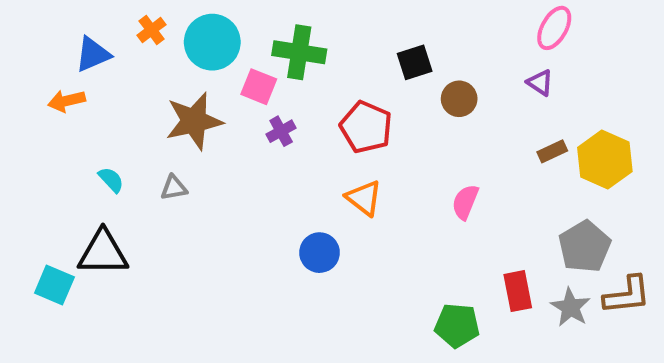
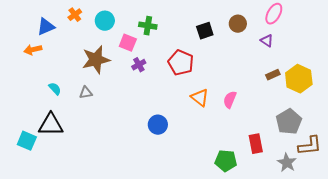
cyan circle: (212, 42) -> (105, 21), size x0.7
green cross: (299, 52) -> (148, 26), size x0.7
brown circle: (459, 99) -> (238, 24), moved
orange triangle: (364, 198) -> (200, 98), moved
gray star: (570, 307) -> (287, 163), moved

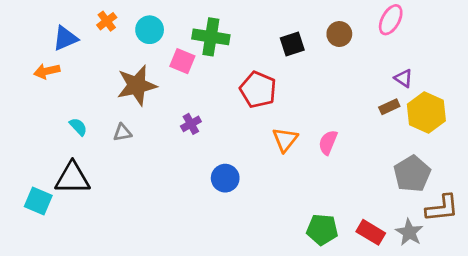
green cross: (148, 26) -> (211, 37), size x1.4
purple triangle: (267, 41) -> (404, 78), moved
purple cross: (139, 65) -> (191, 124), moved
orange triangle: (200, 98) -> (285, 140), turned 30
red rectangle: (256, 144) -> (371, 232), moved, turned -48

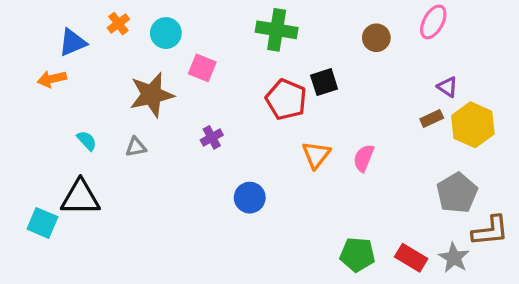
green cross: (211, 37) -> (277, 30), moved
black square: (292, 44) -> (324, 82), moved

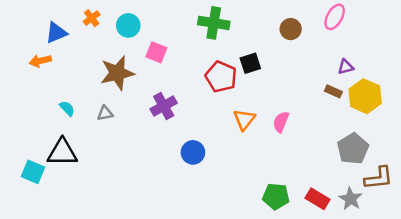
purple triangle: (448, 87) -> (346, 67), turned -49
brown rectangle: (432, 118) -> (333, 91), turned 49
purple cross: (212, 137) -> (164, 106), size x1.5

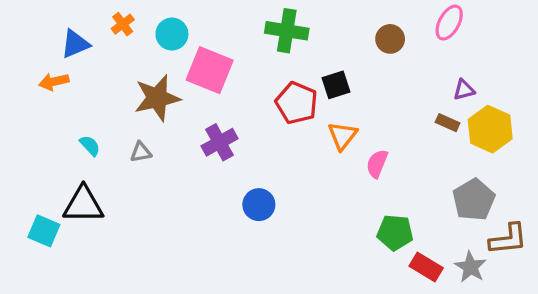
pink square: (156, 52) -> (210, 70), size x1.6
orange triangle: (244, 119) -> (343, 136), moved
green pentagon: (276, 196) -> (395, 233), moved

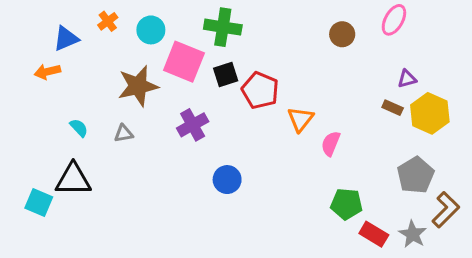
green cross: (287, 31) -> (223, 27), moved
black square: (336, 85) -> (226, 75), moved
brown L-shape: (508, 239) -> (446, 210), turned -39

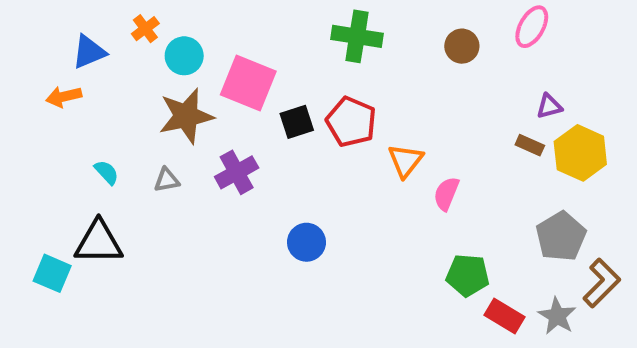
green cross: (223, 27) -> (357, 36), moved
cyan circle: (151, 30) -> (184, 56), moved
black square: (226, 75) -> (297, 122), moved
purple cross: (193, 125) -> (237, 172), moved

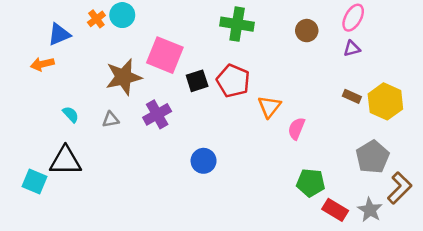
cyan circle: (184, 56) -> (122, 15), moved
purple triangle: (549, 106) -> (352, 49), moved

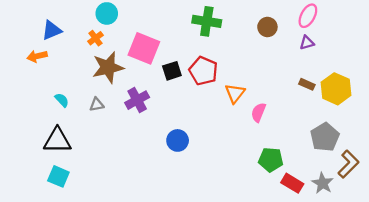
orange cross: (96, 19) -> (96, 38), moved
cyan square: (35, 181) -> (58, 176), moved

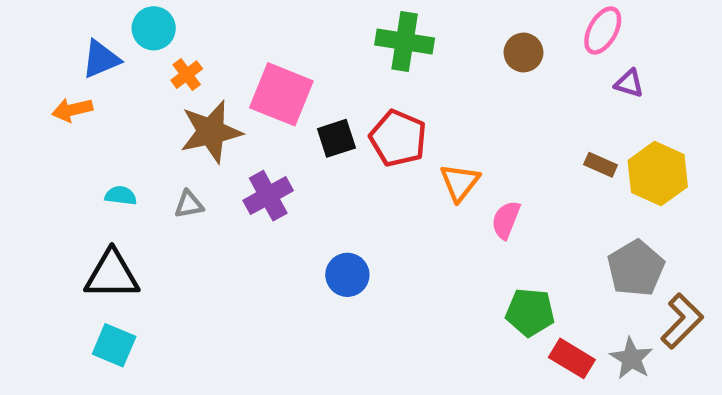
cyan circle: (107, 13) -> (154, 28), moved
purple triangle: (307, 43) -> (629, 83), moved, turned 32
cyan semicircle: (62, 100) -> (121, 196), turned -40

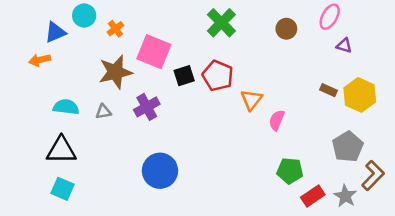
green cross: (405, 42) -> (221, 23), turned 36
orange cross: (187, 75) -> (115, 29), moved
cyan semicircle: (121, 196) -> (66, 107), size x1.5
blue circle: (347, 275) -> (160, 171), moved, size x1.5
red rectangle: (572, 358) -> (313, 196), turned -65

